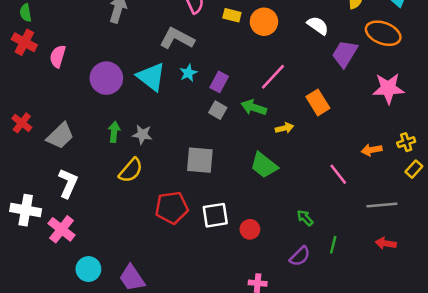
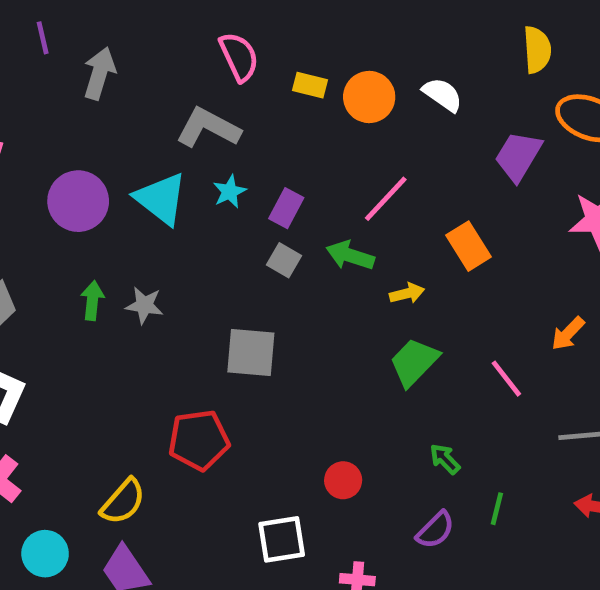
white semicircle: (318, 26) -> (442, 95), moved
orange arrow: (372, 150) -> (568, 334), turned -36
green trapezoid: (264, 165) -> (414, 362), moved, turned 96
yellow semicircle: (131, 170) -> (123, 502), moved
white square: (215, 215) -> (282, 539), moved

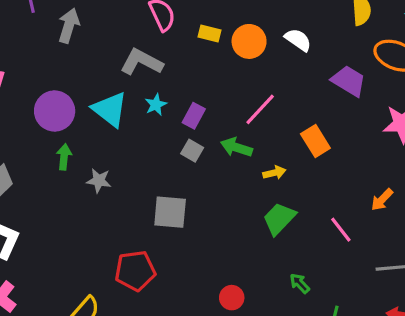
purple trapezoid: (518, 156) -> (349, 81), turned 90
green arrow: (92, 300) -> (64, 157), moved

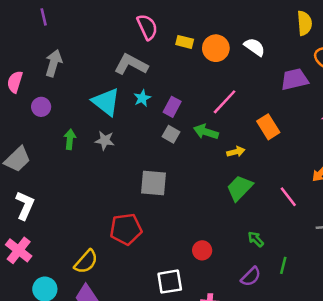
gray arrow: (69, 26) -> (54, 63), moved
purple trapezoid: (349, 81) -> (294, 79), turned -44
purple circle: (55, 111) -> (41, 107), moved, size x0.6
gray star: (99, 181) -> (105, 141), moved

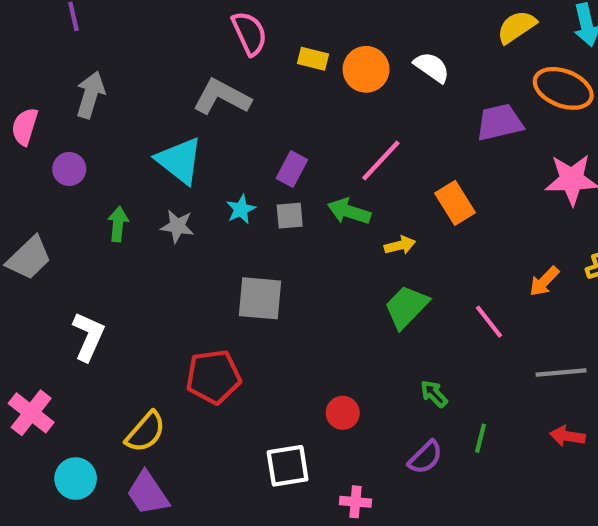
yellow semicircle: (304, 23) -> (517, 27), turned -120
cyan star: (142, 98) -> (241, 209), moved
gray square: (171, 134) -> (290, 216), turned -35
white L-shape: (25, 205) -> (88, 336), moved

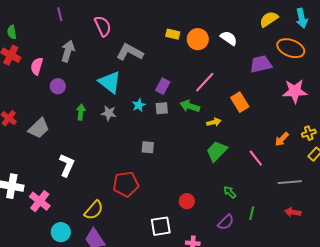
pink semicircle: (249, 33) -> (103, 26), moved
gray square: (260, 298) -> (148, 147), size x0.6

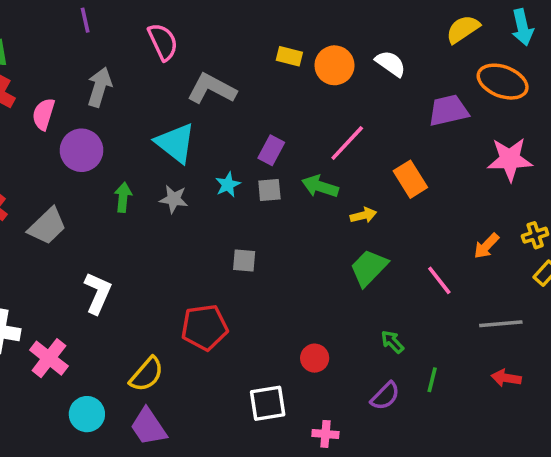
purple circle: (58, 86) -> (81, 150), size x1.5

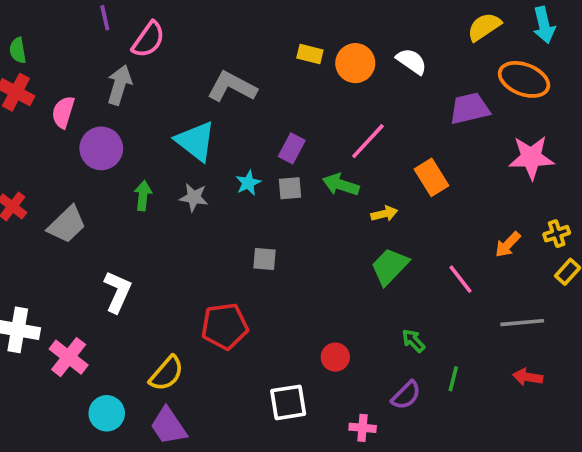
pink semicircle: (163, 42) -> (148, 40), moved, turned 60
pink cross: (325, 434) -> (363, 428), moved

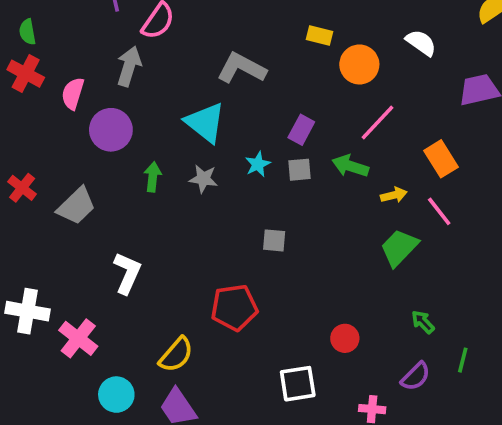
orange circle: (355, 63) -> (359, 64), moved
pink line: (461, 279) -> (439, 211), moved

